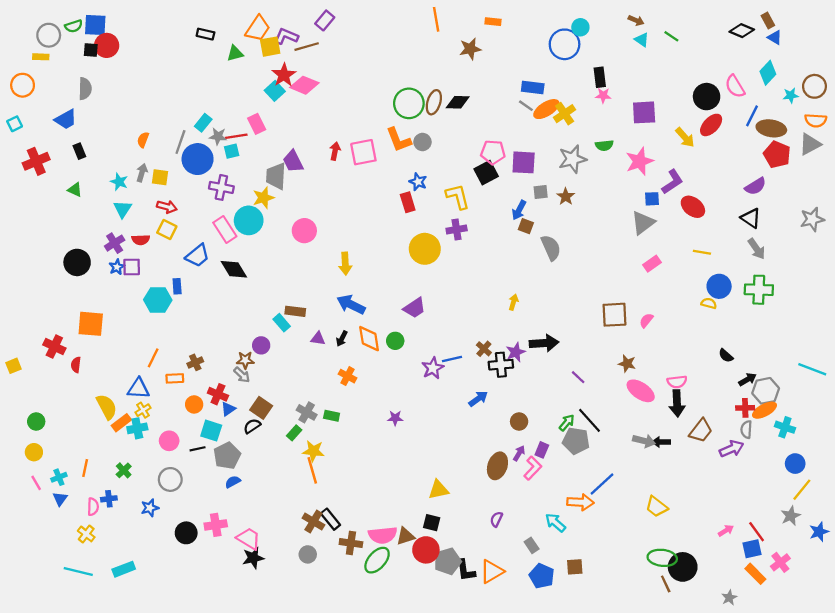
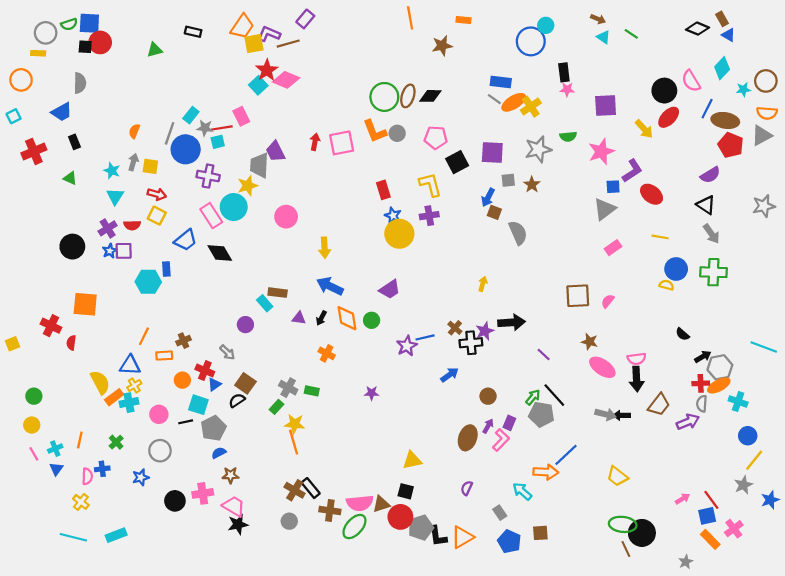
green triangle: (235, 53) -> (155, 50), moved
pink pentagon: (493, 152) -> (436, 138), moved
blue star: (418, 182) -> (393, 216), moved
brown star: (245, 360) -> (230, 475), moved

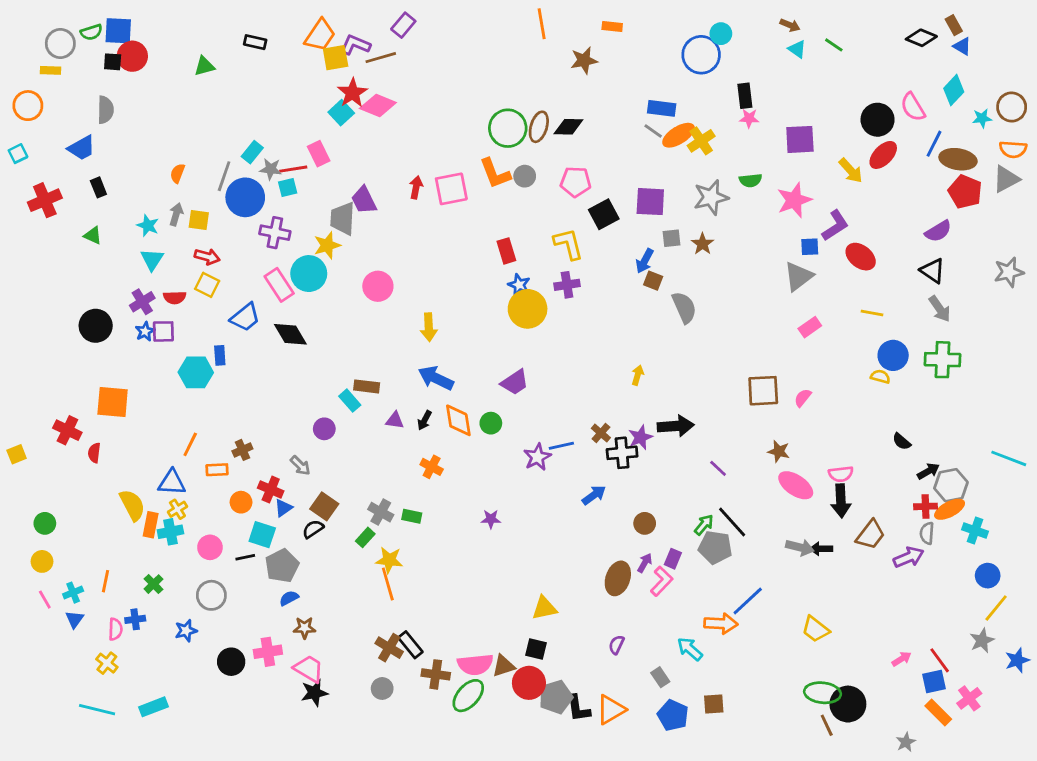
orange rectangle: (114, 397) -> (151, 525), turned -42

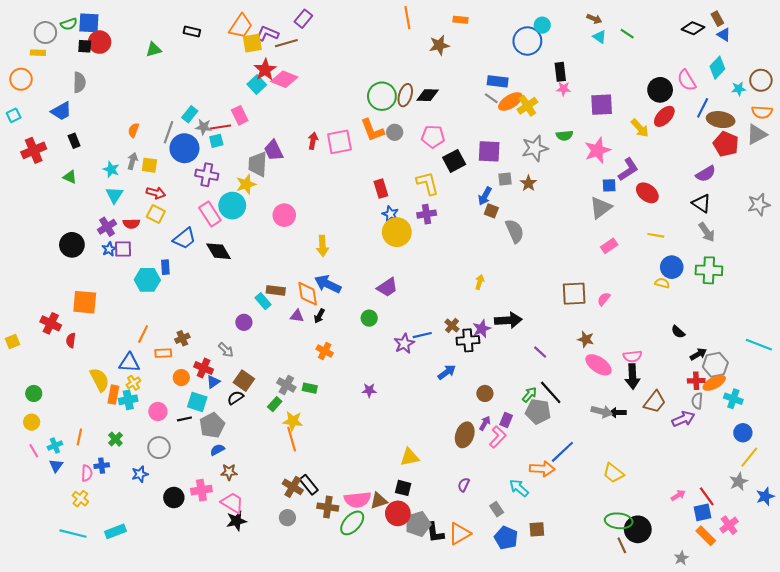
orange diamond: (458, 420) -> (308, 294), moved

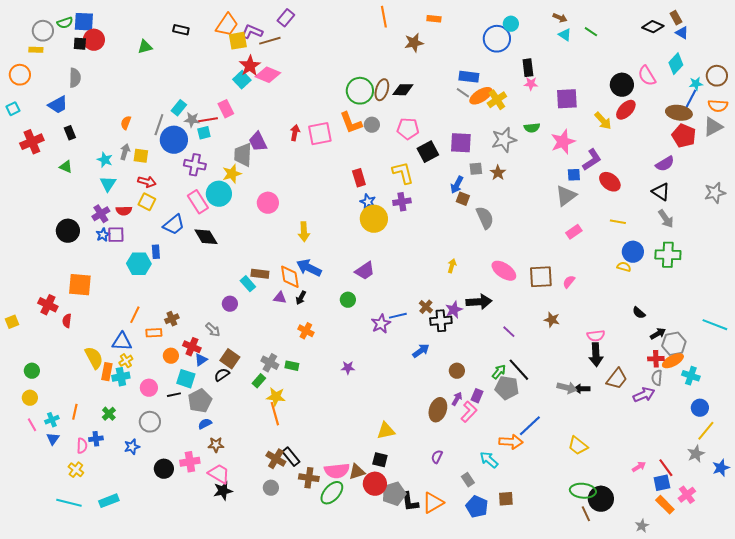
blue line: (703, 108) -> (691, 99), moved
pink ellipse: (598, 365) -> (504, 271), moved

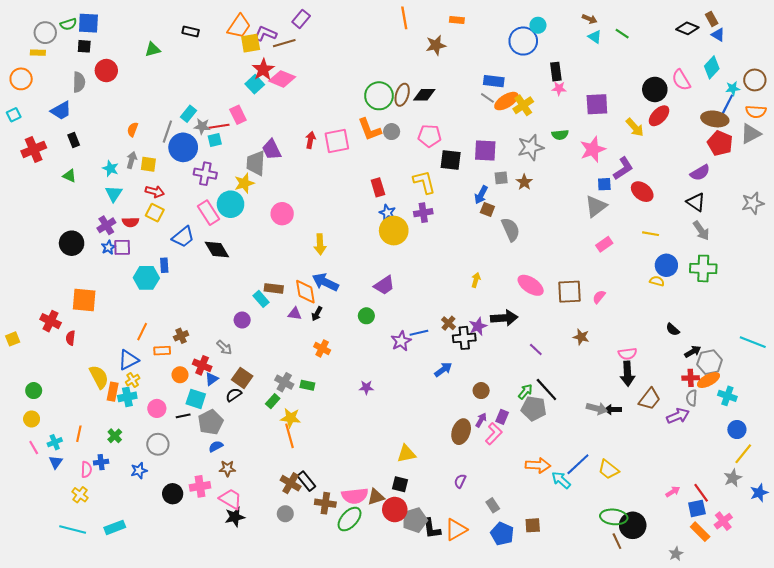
red circle: (94, 40) -> (106, 71), moved
black square: (428, 152) -> (451, 160), turned 35
blue triangle: (122, 342) -> (128, 360), turned -30
blue line: (530, 426) -> (578, 464), moved
cyan arrow: (489, 460) -> (561, 480), moved

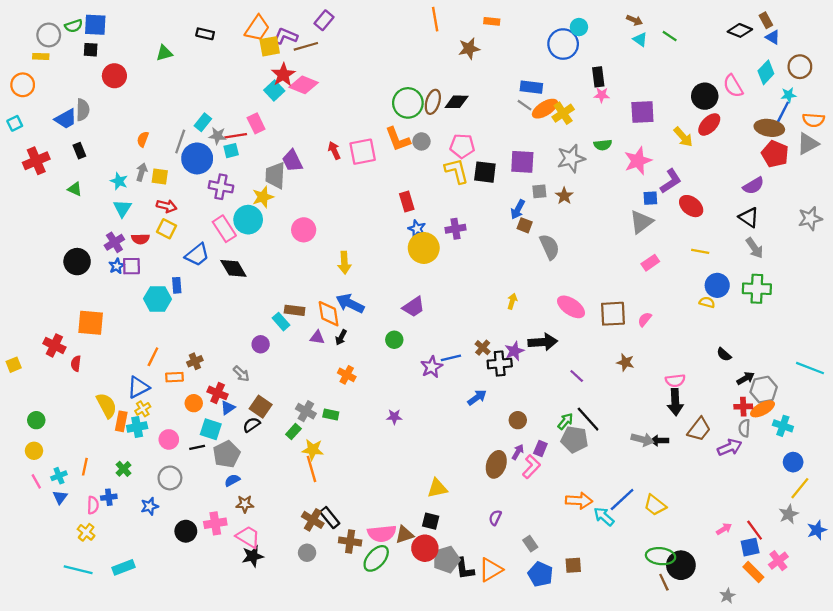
brown circle: (755, 80) -> (800, 67), moved
gray semicircle: (79, 82) -> (83, 110), moved
red arrow: (311, 140) -> (334, 151), turned -35
yellow L-shape: (424, 182) -> (457, 171), moved

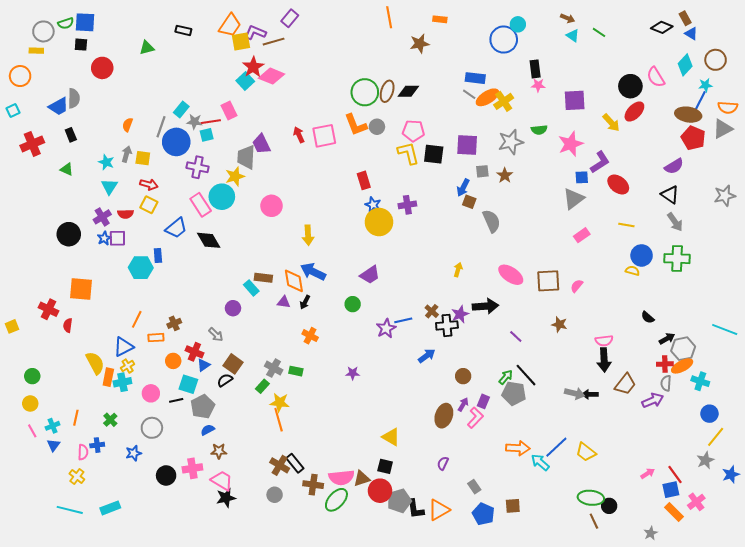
yellow triangle: (437, 488) -> (391, 437), turned 42
black circle: (681, 565) -> (609, 506), size x0.6

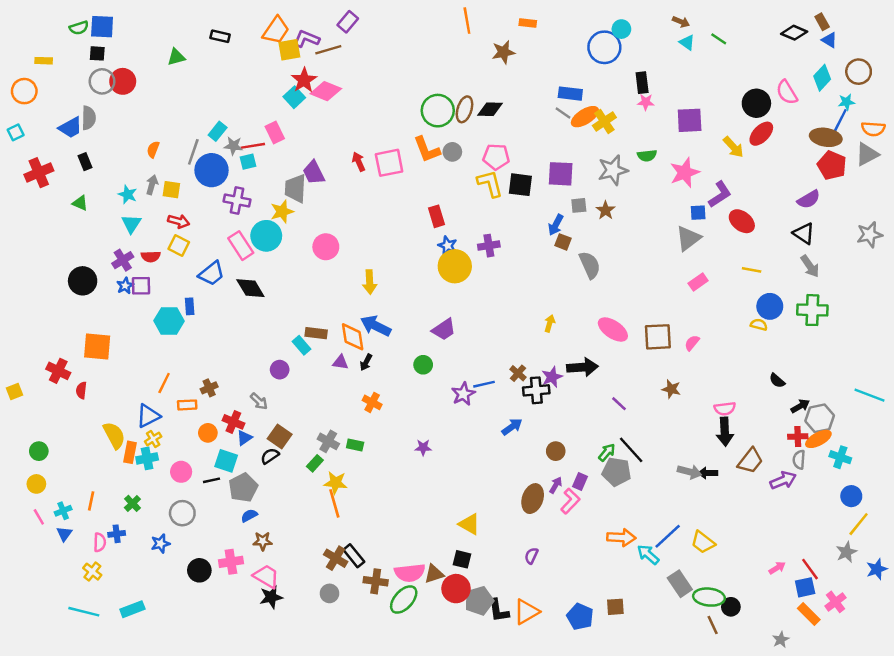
gray circle: (43, 31) -> (102, 81), moved
gray rectangle: (474, 487) -> (680, 584), moved, size x1.5

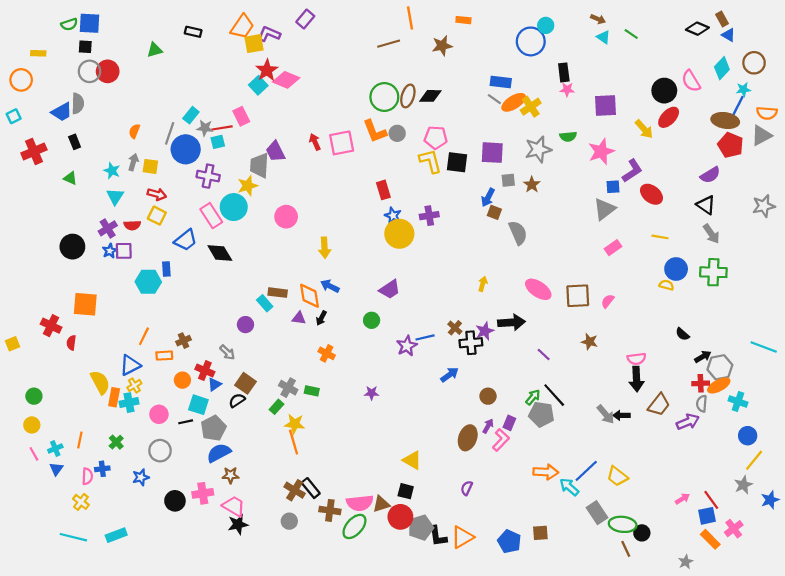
brown line: (328, 50) -> (389, 44), moved
blue arrow: (376, 326) -> (330, 286), size x0.7
gray arrow: (690, 472) -> (606, 414), turned 36
blue semicircle: (249, 516) -> (219, 453), size x1.6

